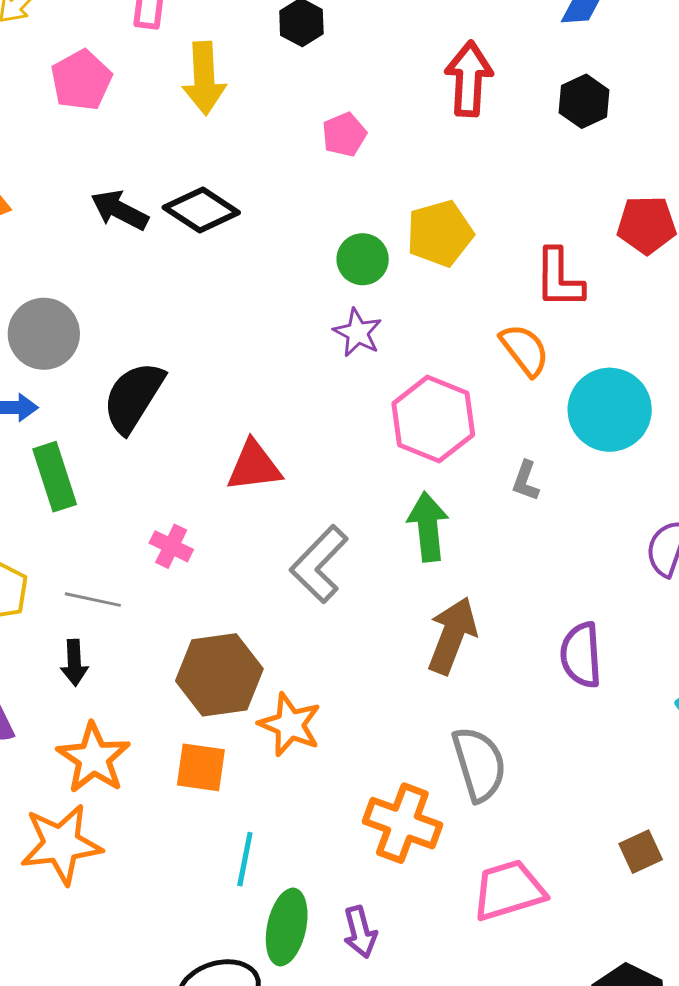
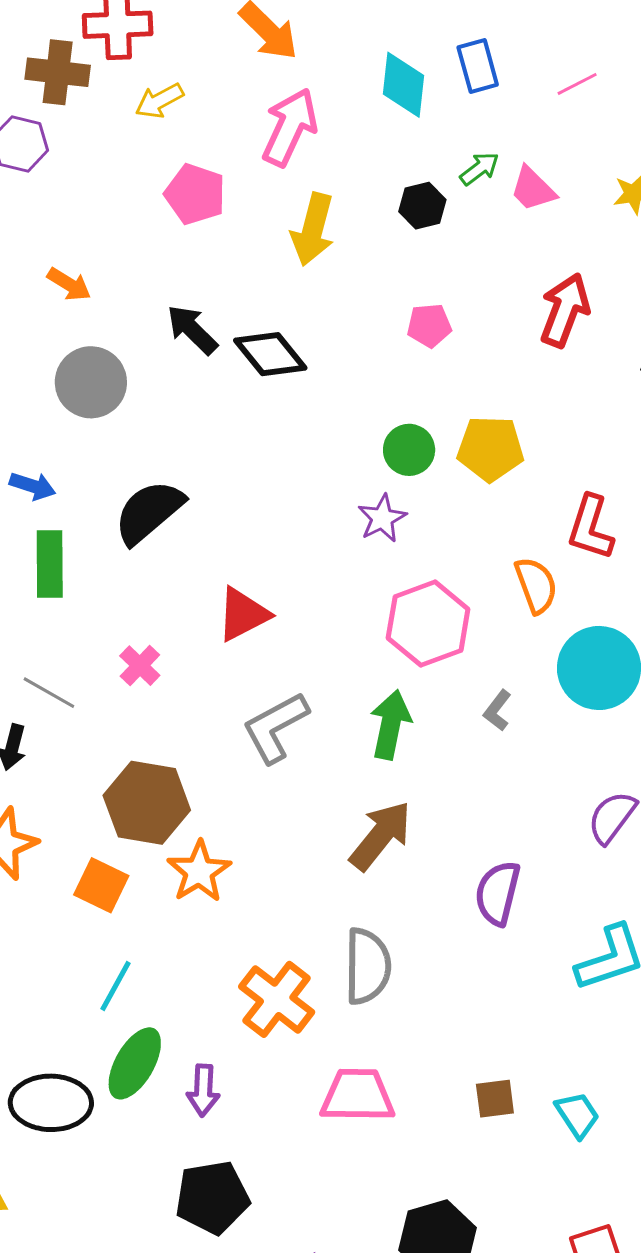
pink pentagon: (81, 80) -> (195, 194), turned 30
gray circle: (44, 334) -> (91, 382), moved
red triangle: (254, 466) -> (243, 614), turned -38

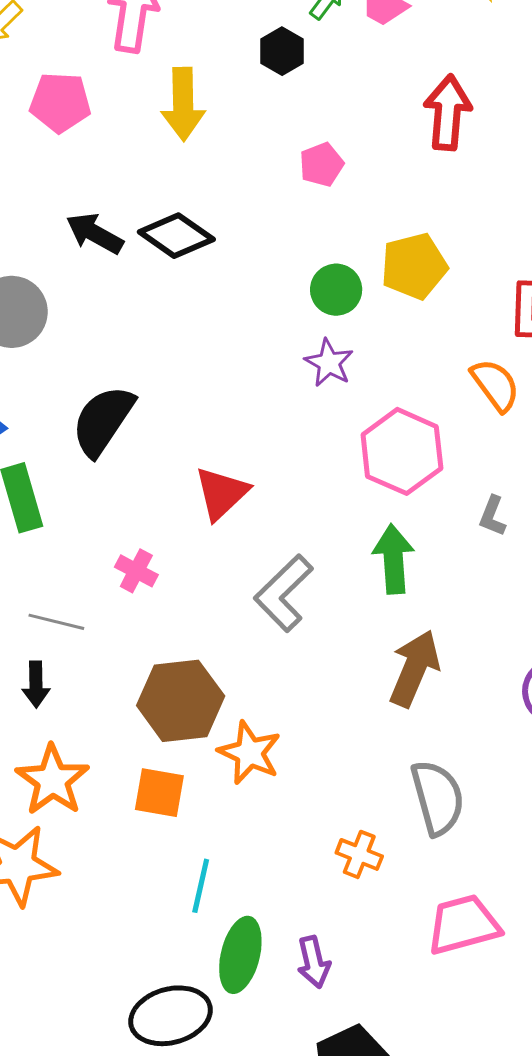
orange cross: (277, 999) -> (359, 854), size x0.6

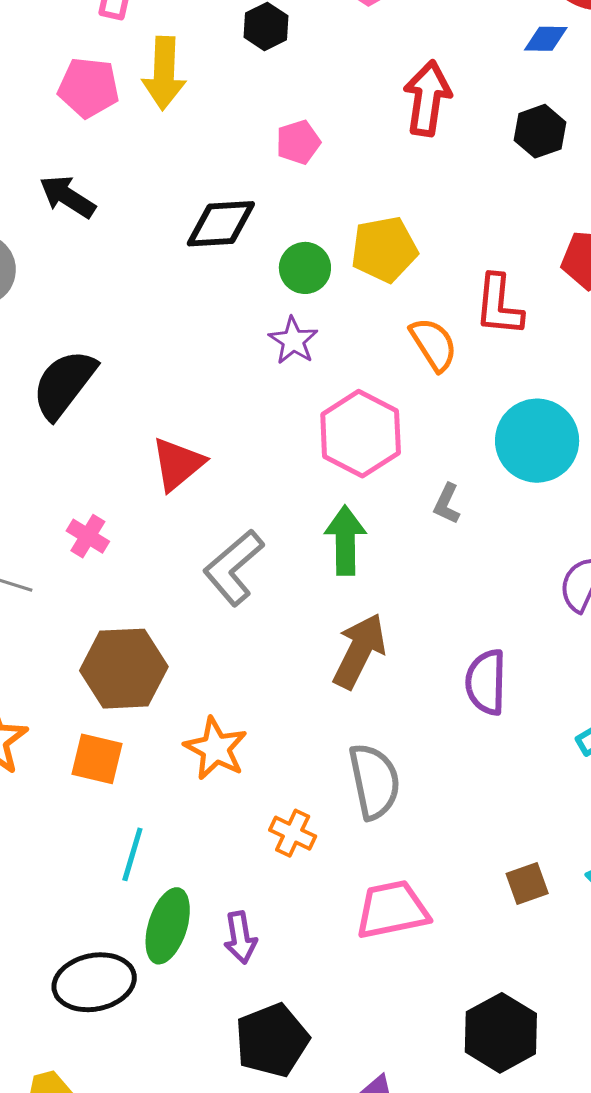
pink pentagon: (60, 102) -> (89, 88), moved
black diamond: (176, 236) -> (221, 224), moved, turned -42
orange semicircle: (495, 385) -> (434, 344), moved
orange star: (250, 753) -> (216, 748), moved

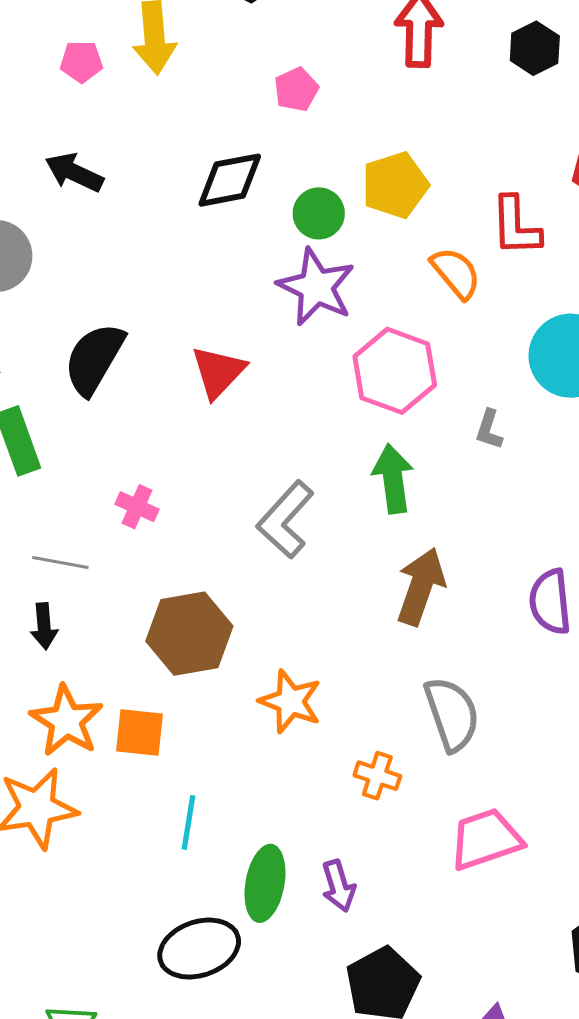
pink pentagon: (89, 88) -> (81, 62), size x0.7
purple star: (293, 341) -> (316, 287), size x1.6
red triangle: (178, 464) -> (218, 372), moved
orange square: (97, 759) -> (139, 733), moved
cyan line: (132, 854) -> (189, 822), moved

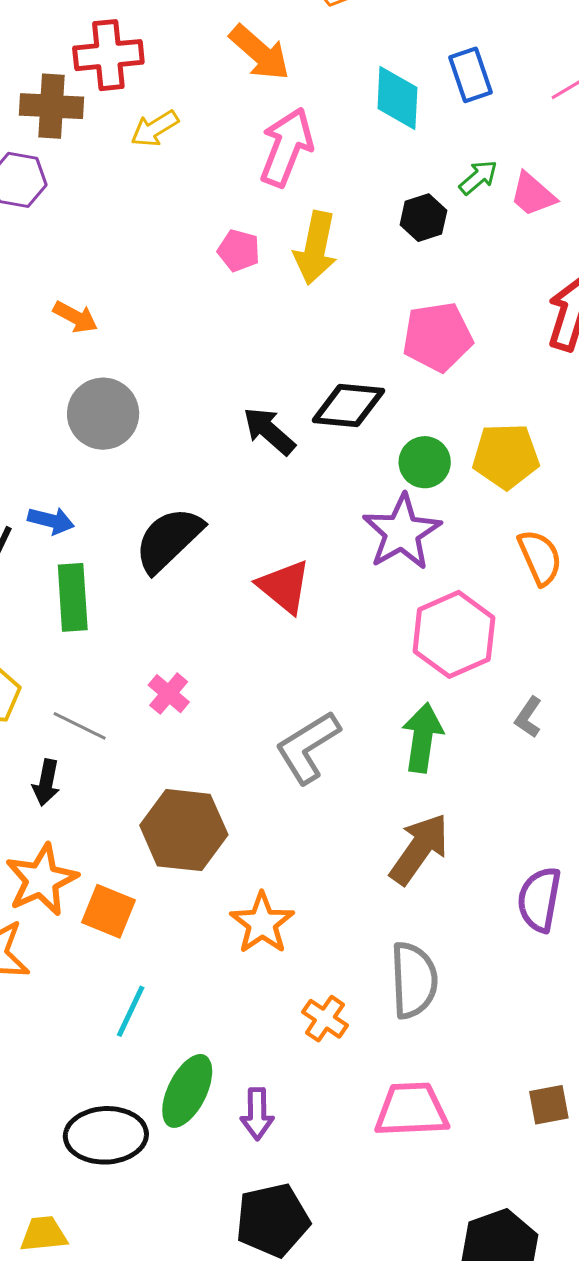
pink pentagon: (296, 89) -> (437, 337), size x1.6
black arrow: (74, 172) -> (269, 431), moved
red triangle: (218, 372) -> (284, 587), turned -50

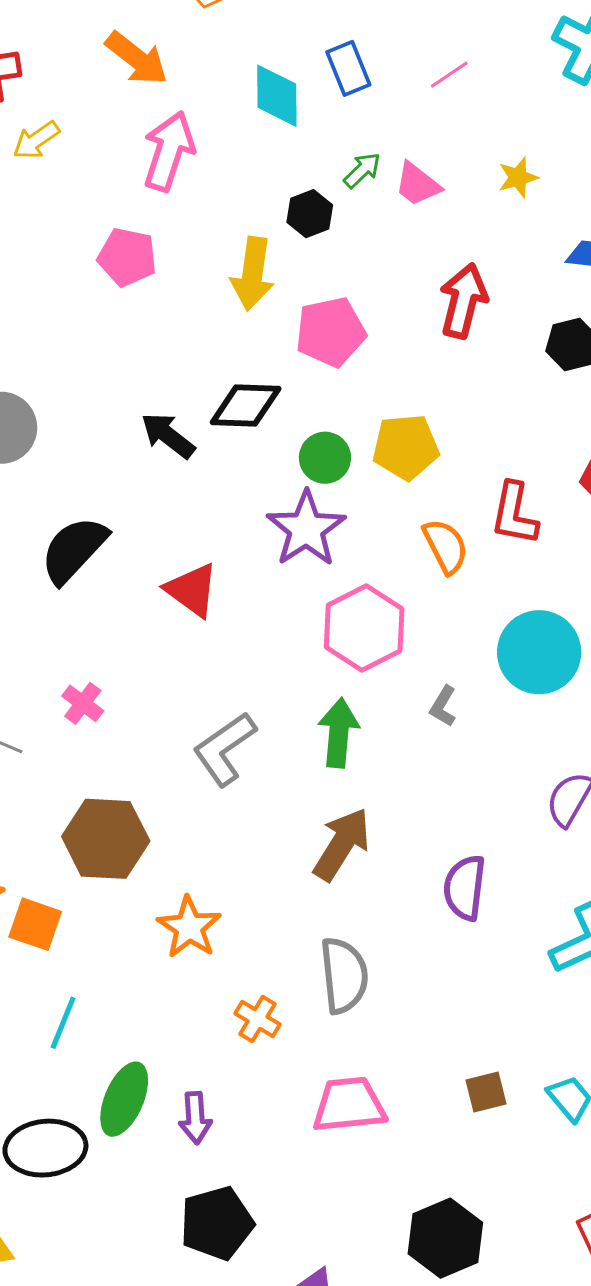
yellow arrow: (316, 248) -> (253, 274), moved
pink pentagon: (239, 251) -> (127, 257), size x1.4

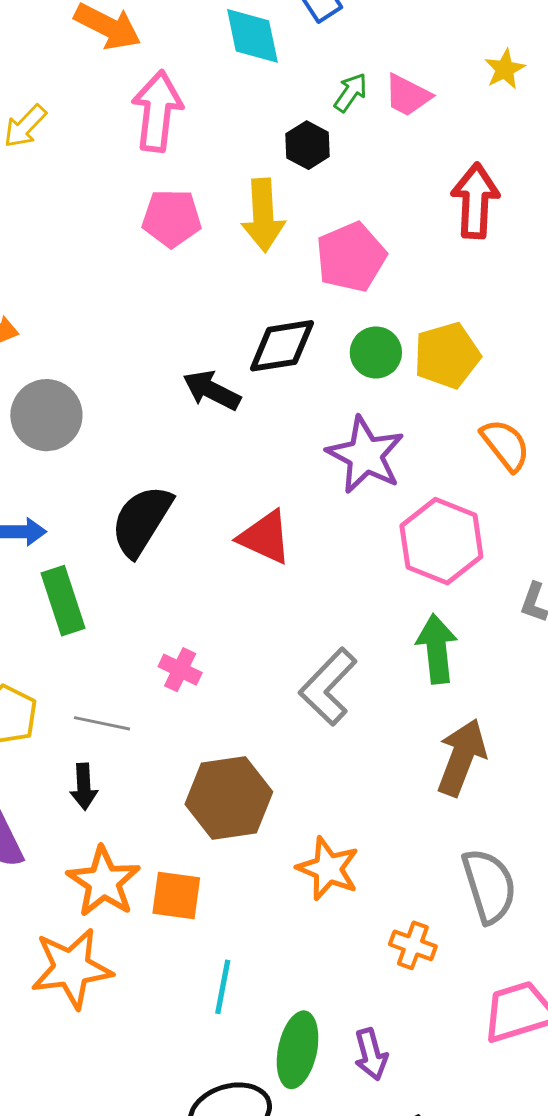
pink pentagon: (127, 257) -> (172, 218), moved
green circle: (325, 458) -> (376, 352), moved

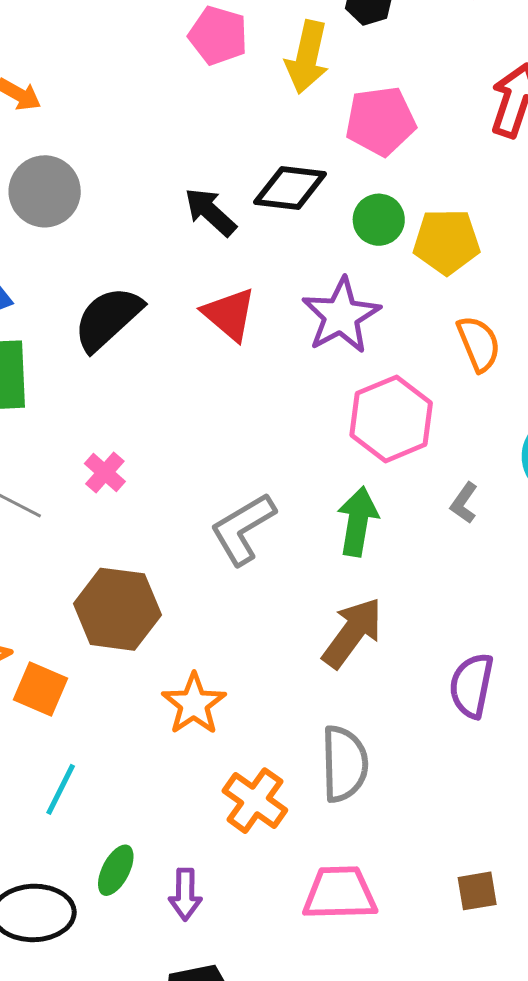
red triangle: (265, 537) -> (229, 314), moved
orange cross: (413, 945) -> (255, 801), size x1.4
green ellipse: (298, 1050) -> (116, 870), size x0.7

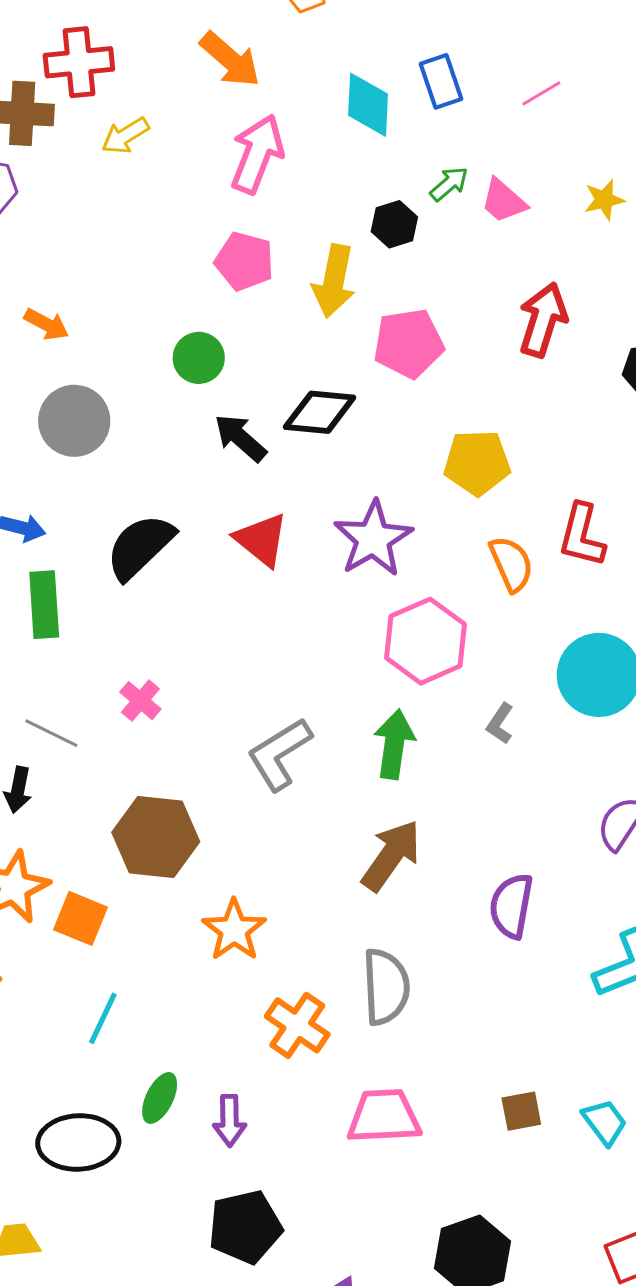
green circle: (379, 220) -> (199, 358), moved

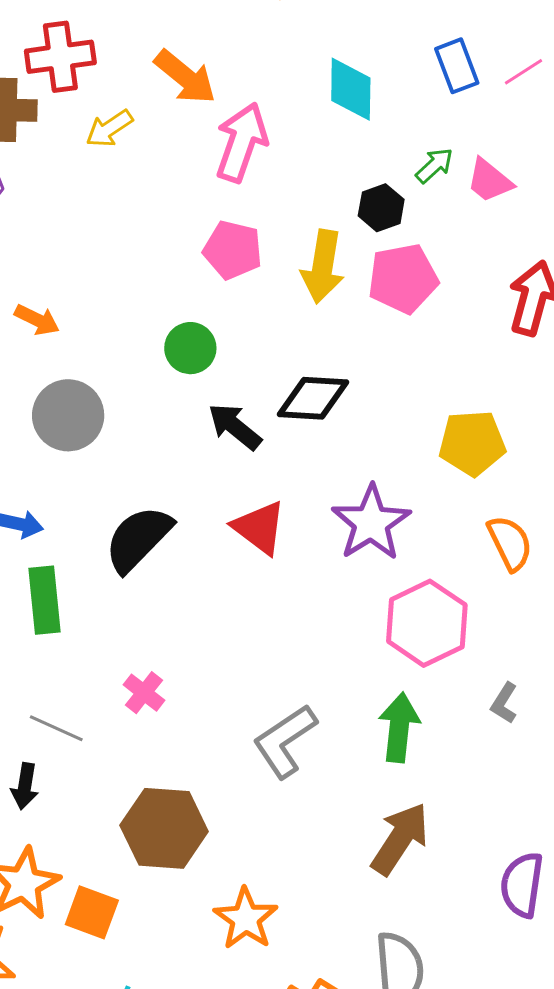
orange arrow: (230, 60) -> (185, 77), moved
blue rectangle: (441, 81) -> (457, 66), moved
pink pentagon: (409, 343) -> (403, 278), moved

